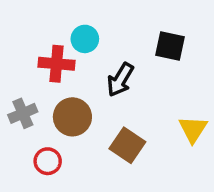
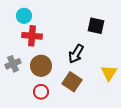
cyan circle: (85, 39) -> (24, 16), moved
black arrow: (120, 80) -> (76, 54), moved
red circle: (48, 161) -> (41, 92), moved

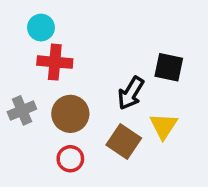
black square: (96, 26) -> (169, 67), moved
yellow triangle: (109, 73) -> (164, 126), moved

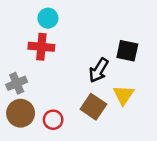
cyan circle: (41, 28) -> (48, 18), moved
brown circle: (70, 114) -> (21, 113), moved

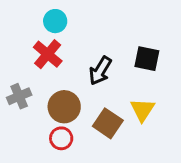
red cross: (41, 47) -> (48, 54), turned 35
black arrow: (99, 70) -> (100, 71), moved
brown circle: (21, 113) -> (64, 107), moved

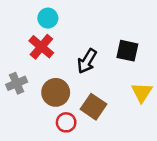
yellow triangle: (142, 110) -> (142, 92), moved
red circle: (61, 138) -> (66, 122), moved

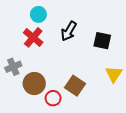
black arrow: (87, 61) -> (69, 31), moved
brown circle: (56, 92) -> (34, 84), moved

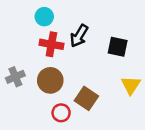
red cross: (33, 37) -> (51, 44), moved, turned -30
brown circle: (34, 84) -> (50, 80), moved

